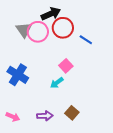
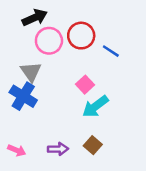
black arrow: (51, 14) -> (35, 18), moved
gray triangle: (24, 30) -> (31, 72), moved
cyan arrow: (57, 83) -> (95, 106), moved, size x1.5

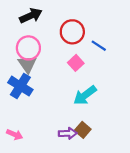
pink circle: (49, 41) -> (28, 48), moved
pink square: (85, 85) -> (76, 63), moved
purple arrow: (58, 149) -> (68, 133), moved

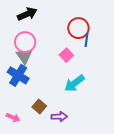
red circle: (72, 32) -> (78, 28), moved
blue line: (99, 46) -> (87, 40), turned 64
brown square: (83, 130) -> (39, 106), moved

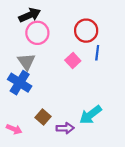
blue line: (87, 40) -> (97, 53), moved
pink circle: (25, 42) -> (37, 33), moved
cyan arrow: (74, 83) -> (91, 115), moved

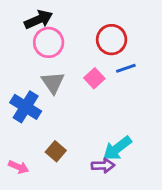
blue line: (97, 53) -> (126, 68), turned 64
gray triangle: (26, 62) -> (53, 83), moved
purple arrow: (65, 128) -> (103, 166), moved

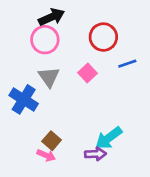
black arrow: (39, 20) -> (52, 17), moved
blue line: (126, 68) -> (127, 64), moved
pink arrow: (18, 167) -> (46, 155), moved

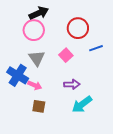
brown square: (52, 141) -> (39, 106), turned -32
purple arrow: (95, 154) -> (72, 84), moved
pink arrow: (46, 155) -> (35, 85), moved

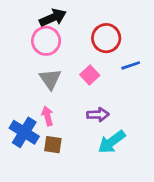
blue cross: (18, 75) -> (24, 132), moved
pink arrow: (35, 85) -> (47, 116), turned -128

